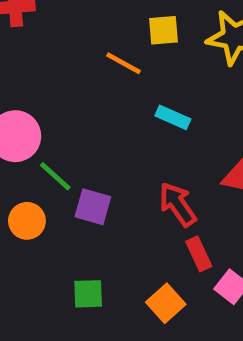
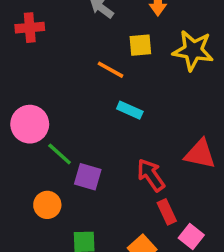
cyan rectangle: (173, 117) -> (130, 110), moved
orange circle: (27, 221) -> (47, 205), moved

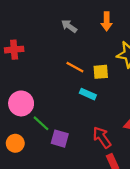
red cross: (30, 28) -> (14, 50), moved
yellow square: (140, 45) -> (101, 72), moved
orange circle: (47, 205) -> (15, 143), moved

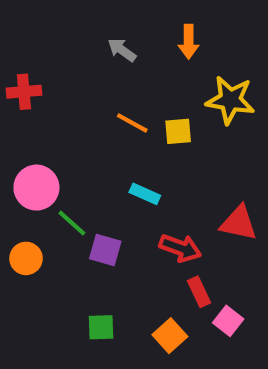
cyan rectangle: (88, 94) -> (145, 194), moved
red arrow: (102, 137) -> (180, 248), turned 145

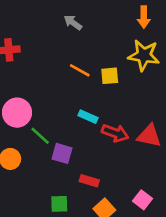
orange arrow: (189, 42) -> (144, 17), moved
red arrow: (180, 248) -> (115, 133), moved
red rectangle: (199, 292) -> (89, 181), moved, turned -48

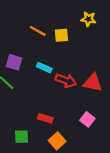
yellow star: (144, 55) -> (88, 19), size x0.6
purple square: (62, 153) -> (14, 62), moved
pink square: (142, 200) -> (87, 119), moved

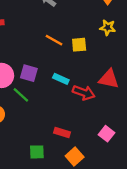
red triangle: (93, 83) -> (109, 79), moved

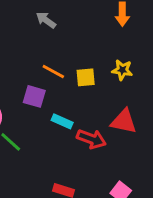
yellow star: (108, 28) -> (122, 70), moved
purple square: (29, 73) -> (34, 96), moved

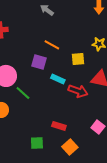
yellow square: (86, 77) -> (78, 59), moved

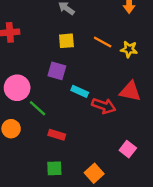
orange line: (52, 45) -> (103, 42), moved
yellow square: (78, 59) -> (66, 41), moved
red rectangle: (59, 126) -> (57, 135), moved

